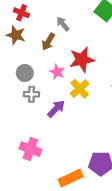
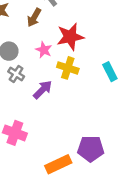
yellow cross: (80, 89) -> (68, 68), turned -30
gray cross: (32, 94) -> (16, 74), turned 32

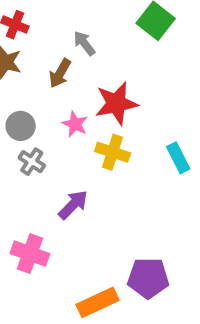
purple arrow: (43, 90) -> (73, 205), moved

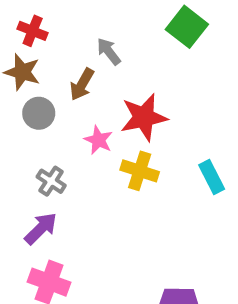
gray circle: (21, 126) -> (39, 113), moved
purple arrow: (73, 205) -> (41, 229), moved

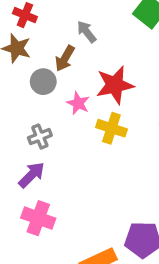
gray circle: (39, 113) -> (43, 82), moved
gray cross: (51, 181) -> (40, 137), turned 35

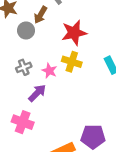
pink star: (78, 103) -> (49, 71), moved
purple arrow: (32, 175) -> (37, 93), moved

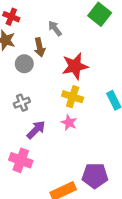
brown arrow: (41, 15) -> (40, 47), turned -42
pink star: (49, 71) -> (69, 123), moved

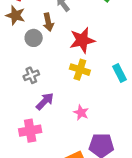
pink star: (69, 123) -> (81, 113), moved
pink cross: (21, 160) -> (30, 131), turned -30

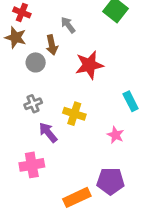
yellow cross: (80, 70) -> (74, 114), moved
purple arrow: (45, 101) -> (48, 132), turned -84
pink star: (81, 113) -> (116, 135), moved

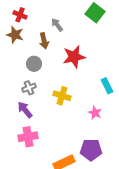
gray circle: (36, 62) -> (34, 64), moved
purple arrow: (48, 132) -> (25, 110), moved

